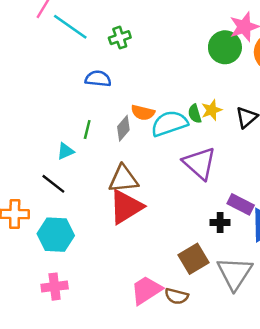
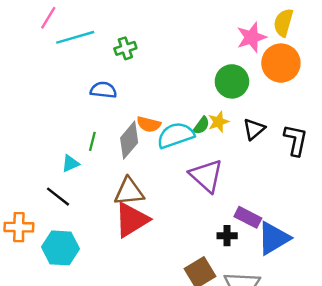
cyan line: (70, 27) -> (75, 37), turned -51
green circle: (225, 47) -> (232, 81), moved
green semicircle: (195, 114) -> (201, 125), turned -126
gray diamond: (123, 128) -> (129, 140), size x1.4

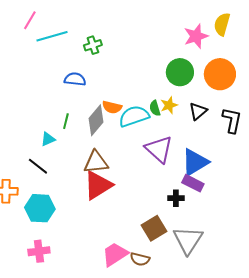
orange circle: (281, 63) -> (220, 74), moved
green semicircle: (201, 125) -> (155, 108), turned 126
blue triangle: (274, 238) -> (195, 162), moved

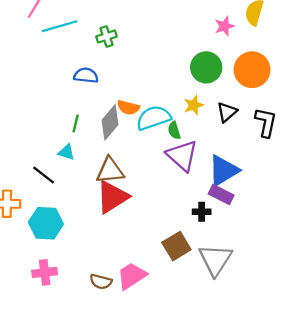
pink star: (196, 36) -> (225, 26), size x0.7
green semicircle: (155, 108) -> (174, 130), moved
cyan triangle: (48, 139) -> (66, 152), moved, turned 42
brown semicircle: (140, 259) -> (101, 282), moved

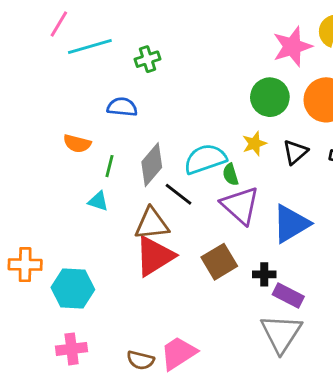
pink star: (225, 26) -> (292, 46), size x1.6
orange semicircle: (128, 107) -> (77, 144), moved
black line: (44, 175) -> (178, 194), moved
purple rectangle: (221, 195) -> (288, 295), moved
brown square: (176, 246) -> (219, 262), moved

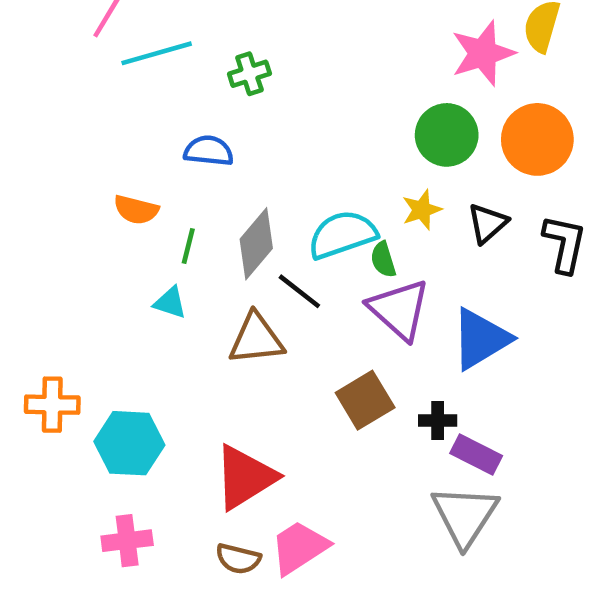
red triangle: (155, 256) -> (245, 477), moved

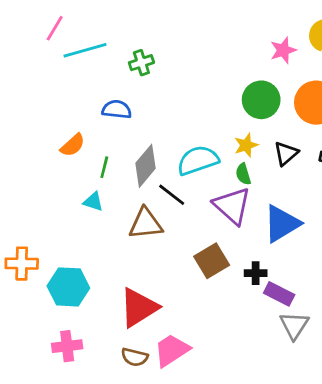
pink star: (483, 53) -> (283, 50), size x0.7
orange semicircle: (136, 210) -> (73, 145), turned -56
green semicircle: (383, 260) -> (243, 174), moved
gray triangle: (465, 516) -> (294, 325), moved, size x0.7

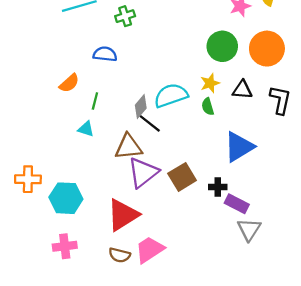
black triangle: (286, 153) -> (242, 90), turned 45
gray diamond: (146, 166) -> (141, 107), moved, size x0.7
purple triangle: (232, 206) -> (143, 172), moved, turned 40

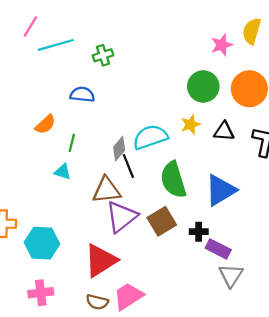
green semicircle: (208, 107) -> (173, 180), moved, size x2.0
black line: (150, 123) -> (128, 166), turned 30

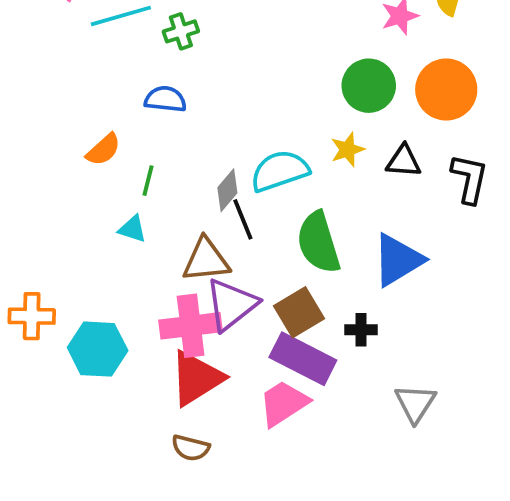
green cross: (103, 55) -> (181, 31), moved
purple rectangle: (218, 249) -> (303, 359), moved, size x1.5
pink cross: (41, 293) -> (191, 326), moved, size x1.4
pink trapezoid: (128, 296) -> (284, 403), moved

